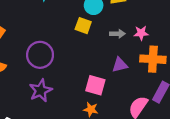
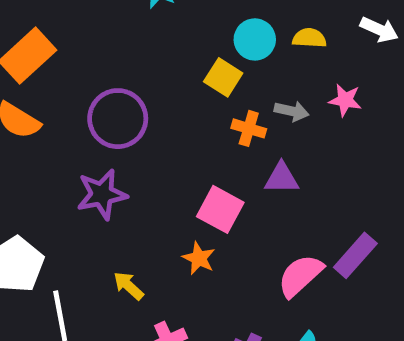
pink star: (141, 33) -> (345, 100), moved
orange cross: (153, 59) -> (249, 128), moved, size x0.6

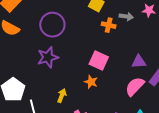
purple triangle: (282, 178) -> (139, 62), moved
yellow arrow: (129, 286) -> (62, 96), turned 72

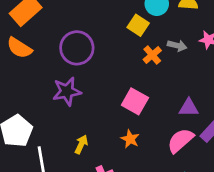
orange cross: (109, 25) -> (152, 55), turned 32
orange star: (91, 82) -> (130, 139), moved

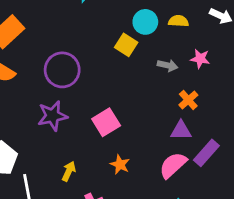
orange cross: (152, 55) -> (188, 100), moved
pink square: (135, 101) -> (106, 122), moved, turned 30

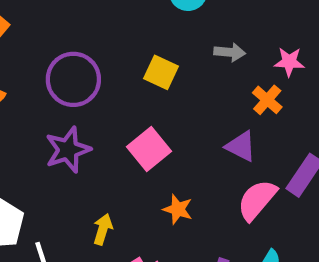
yellow square: (126, 45) -> (161, 72), moved
pink star: (200, 59) -> (289, 62), moved
purple triangle: (181, 130) -> (241, 146), moved, turned 35

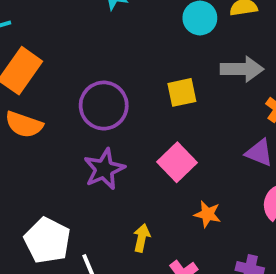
gray arrow: (230, 52) -> (242, 69), size x1.5
yellow square: (161, 72) -> (182, 92), turned -32

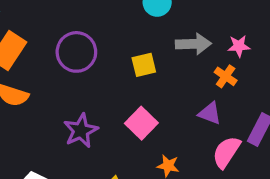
purple circle: (104, 106) -> (76, 52), moved

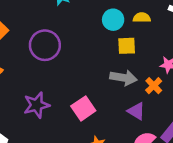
gray arrow: (193, 44) -> (124, 78), moved
yellow square: (144, 65) -> (127, 46), moved

